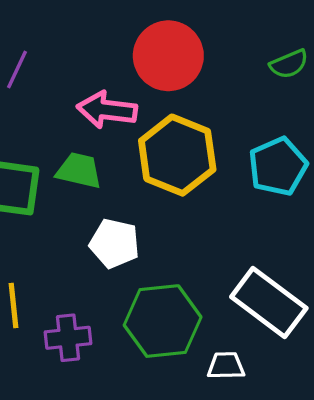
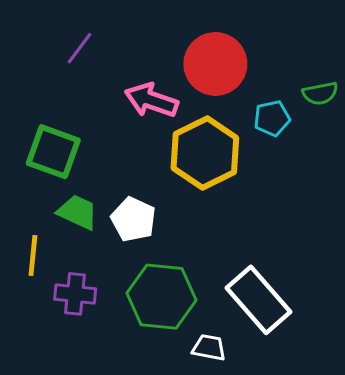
cyan pentagon: (278, 166) -> (272, 118), moved, size x0.7
green trapezoid: (79, 171) -> (78, 212), moved

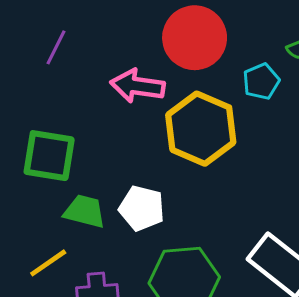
yellow line: (33, 255) -> (48, 263), turned 60

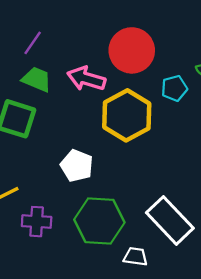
green trapezoid: (85, 211) -> (37, 79), moved

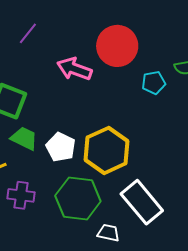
green trapezoid: (37, 79) -> (24, 138), moved
yellow hexagon: (127, 115) -> (107, 150), moved

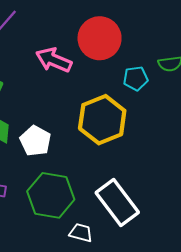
yellow hexagon: (107, 150) -> (102, 120), moved

